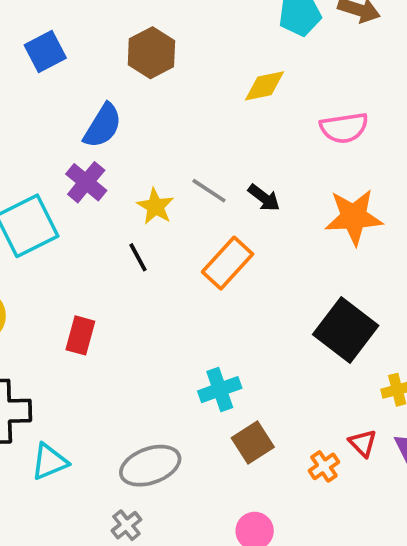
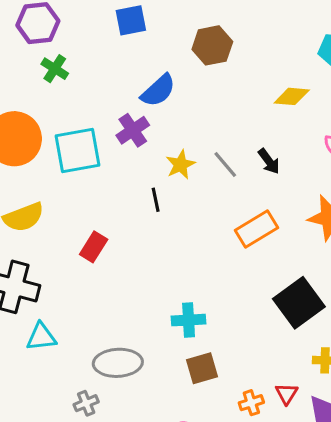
black arrow: (264, 198) -> (269, 161), moved
orange rectangle: (228, 263) -> (257, 229), moved

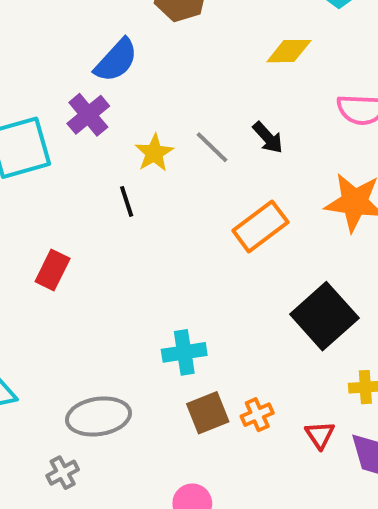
orange cross: (251, 403) -> (257, 415), moved

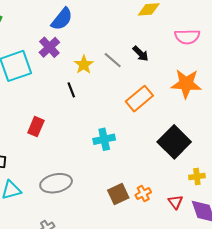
cyan cross: (184, 352) -> (104, 139), moved
gray ellipse: (98, 416) -> (56, 183), moved

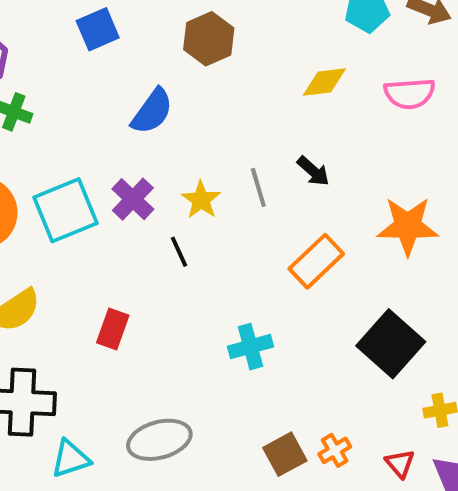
pink semicircle: (187, 37) -> (410, 94), moved
purple cross: (49, 47) -> (133, 199), moved
gray line: (113, 60) -> (258, 187), turned 36

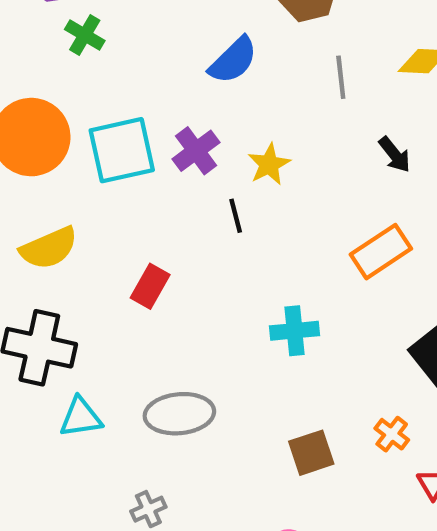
gray line: (258, 187) -> (341, 77), moved
orange cross: (335, 450) -> (392, 434), moved, turned -32

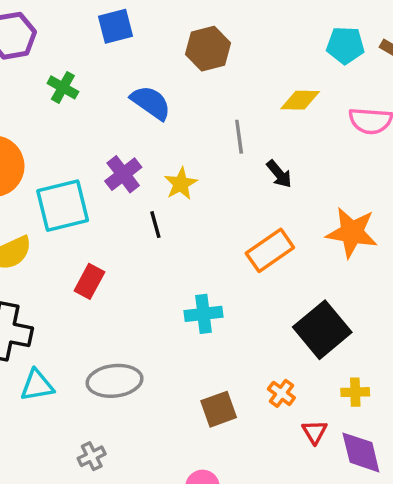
green cross: (85, 35) -> (63, 87), moved
blue semicircle: (233, 60) -> (151, 103), turned -99
gray line: (341, 77) -> (239, 137), moved
cyan square: (122, 150) -> (63, 206), moved

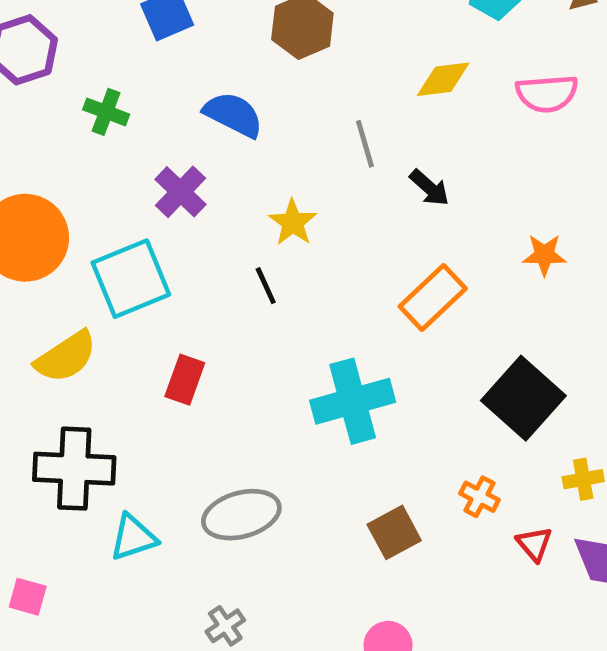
purple cross: (123, 174) -> (180, 192), moved
orange star: (352, 233) -> (544, 255), size x0.6
cyan cross: (203, 314) -> (353, 401), size x1.5

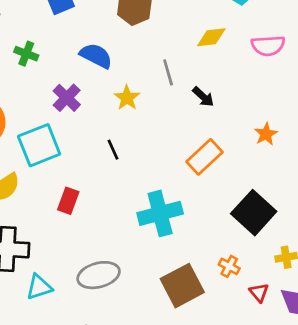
yellow star: (293, 222) -> (127, 98), moved
orange star: (544, 255) -> (266, 134), turned -30
brown square: (394, 532) -> (182, 286), size x1.5

